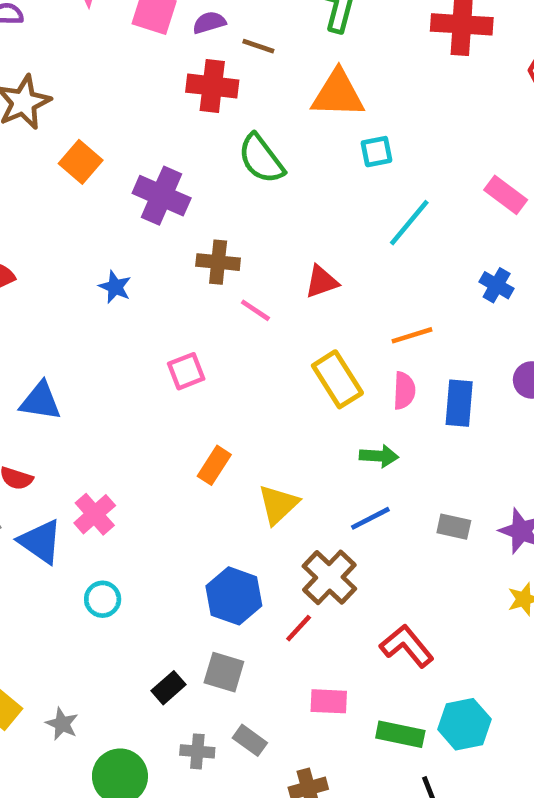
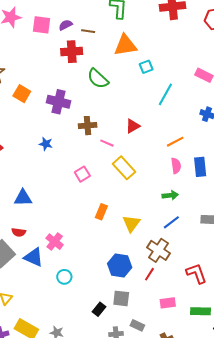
yellow rectangle: (337, 379) -> (124, 168), moved
red L-shape: (407, 646) -> (196, 273), turned 30

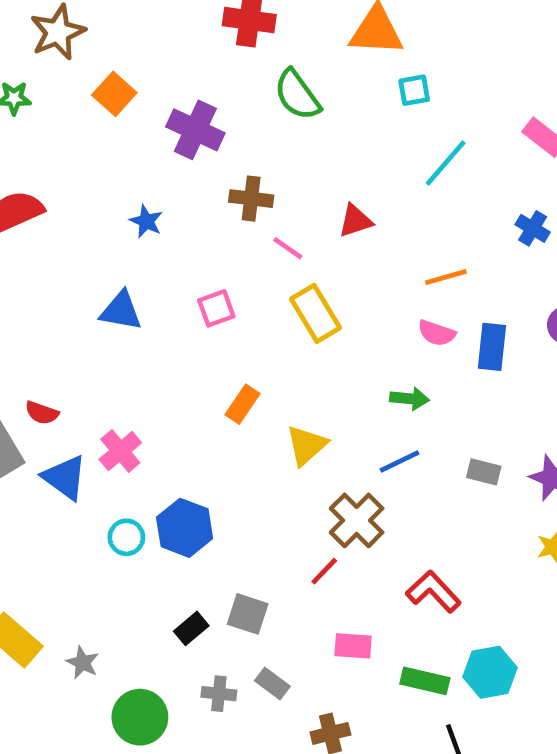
pink semicircle: (176, 166) -> (437, 333), turned 105
blue triangle: (23, 198) -> (121, 311), moved
blue hexagon: (120, 265) -> (185, 528), moved
red L-shape: (196, 273) -> (433, 592), turned -35

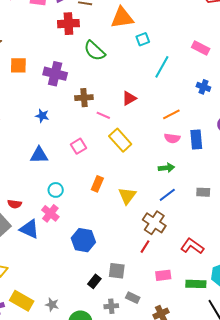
orange square: (114, 94) -> (18, 65), turned -30
cyan circle: (126, 537) -> (56, 190), moved

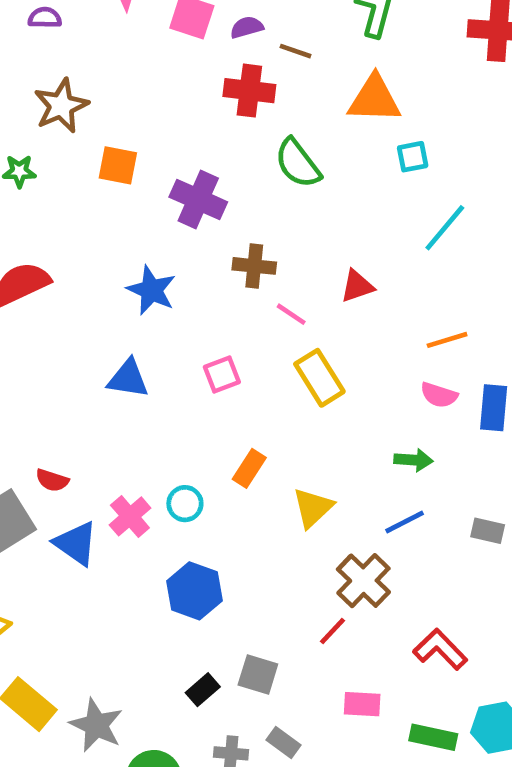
blue star: (42, 116) -> (151, 290), size x1.5
cyan circle: (56, 190) -> (185, 504), moved
gray star: (52, 305) -> (96, 725), size x1.6

